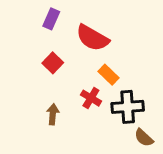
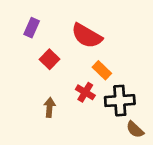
purple rectangle: (51, 19) -> (32, 28), moved

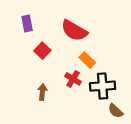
purple rectangle: (32, 28) -> (27, 23), turned -35

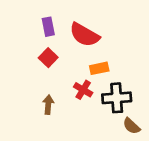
purple rectangle: (27, 23) -> (48, 27), moved
orange rectangle: (87, 60) -> (99, 68), turned -56

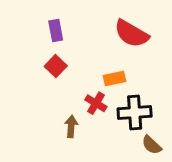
red semicircle: (84, 35) -> (131, 34), moved
brown arrow: (48, 105) -> (71, 126), moved

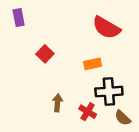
purple rectangle: (56, 31) -> (19, 18), moved
red cross: (96, 103) -> (88, 112), moved

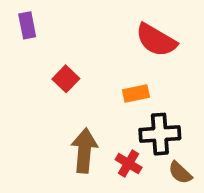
brown arrow: (57, 103) -> (84, 151), size x1.6

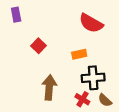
red cross: (129, 163) -> (82, 99), moved

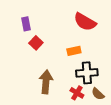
purple rectangle: (16, 15) -> (26, 24), moved

